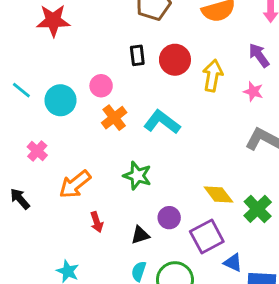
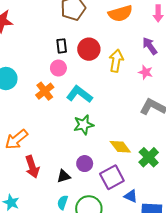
pink circle: (101, 86) -> (58, 68), moved
green star: (137, 176) -> (84, 125), moved, turned -30
red arrow: (97, 222) -> (32, 167), size x1.5

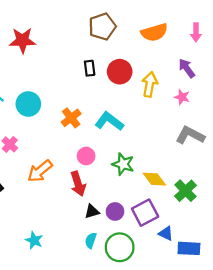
pink circle: (58, 68) -> (86, 156), moved
green star: (84, 125) -> (123, 164), moved, turned 30
purple circle: (85, 164) -> (115, 211), moved
red arrow: (32, 167) -> (78, 184), moved

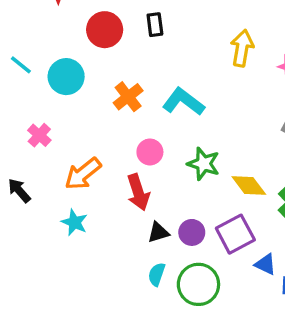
red circle: (120, 72) -> (105, 30), moved
cyan star: (34, 240) -> (74, 222), moved

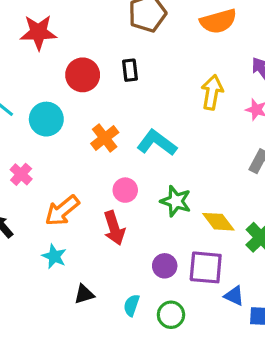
black triangle: (158, 232) -> (84, 294), moved
purple square: (235, 234) -> (206, 267), turned 33
green circle: (198, 284) -> (171, 315), size x0.7

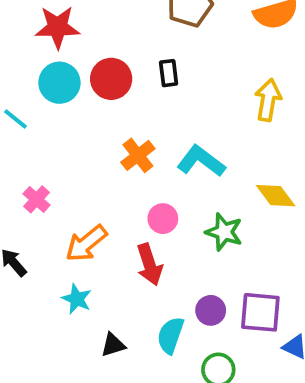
cyan circle: (46, 119) -> (59, 83), moved
yellow diamond: (218, 222) -> (276, 196), moved
cyan semicircle: (132, 305) -> (170, 335), moved, size x1.4

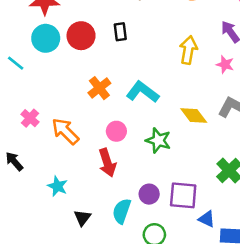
orange arrow: (86, 243) -> (65, 131), moved, turned 84
black triangle: (113, 345) -> (82, 218), turned -36

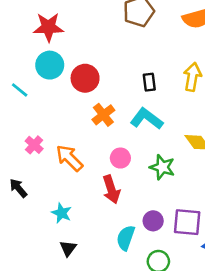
black rectangle: (120, 32) -> (149, 82), moved
red circle: (81, 36) -> (85, 78), moved
black triangle: (82, 218) -> (68, 248), moved

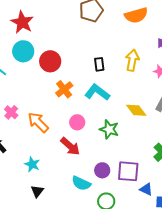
red star: (48, 27) -> (22, 22), turned 30
red arrow: (111, 189) -> (70, 146), turned -30
cyan semicircle: (126, 238) -> (81, 183), turned -84

